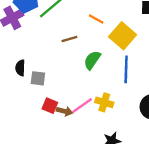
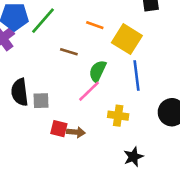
brown line: (69, 39) -> (69, 52), turned 42
black semicircle: (20, 68) -> (20, 92), size x1.5
pink line: (82, 105) -> (89, 91), moved

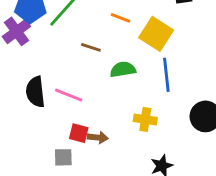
green semicircle: (98, 71) -> (123, 69), turned 55
pink line: (89, 91) -> (69, 95), moved, turned 65
gray square: (41, 101) -> (63, 157), moved

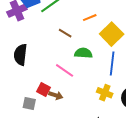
orange line: (120, 18) -> (90, 18), turned -56
pink line: (69, 95) -> (65, 70), moved
yellow cross: (145, 120) -> (105, 93), moved

